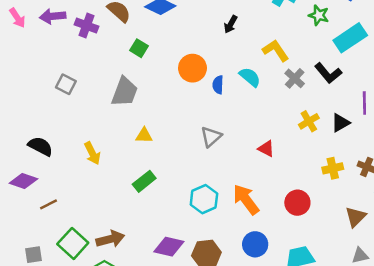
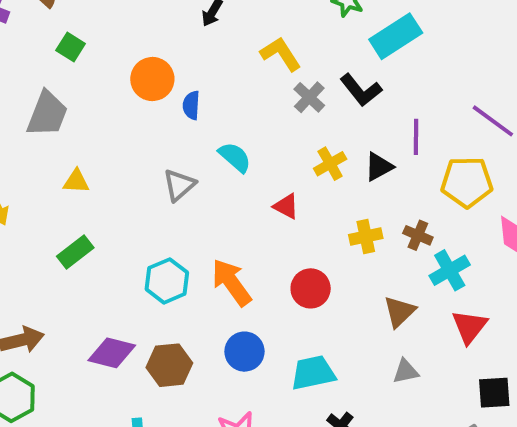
cyan semicircle: (250, 77) -> (235, 157), moved
red triangle: (266, 149) -> (286, 206), moved

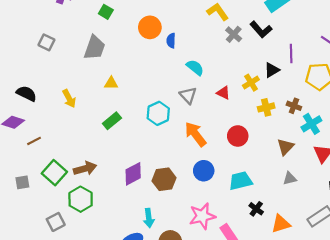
yellow cross: (330, 164) -> (251, 83), moved
gray triangle: (179, 185) -> (188, 95), moved, turned -30
cyan hexagon: (167, 281) -> (158, 113), moved
purple diamond: (112, 353) -> (133, 174), turned -40

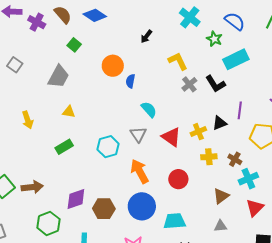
red triangle: (223, 93) -> (171, 137), size x1.5
blue circle: (204, 171) -> (142, 206), size x1.4
green hexagon: (81, 199) -> (48, 223), moved

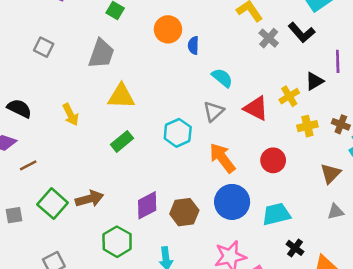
yellow triangle: (69, 112) -> (121, 96), size x1.6
gray triangle: (138, 134) -> (214, 111), turned 30

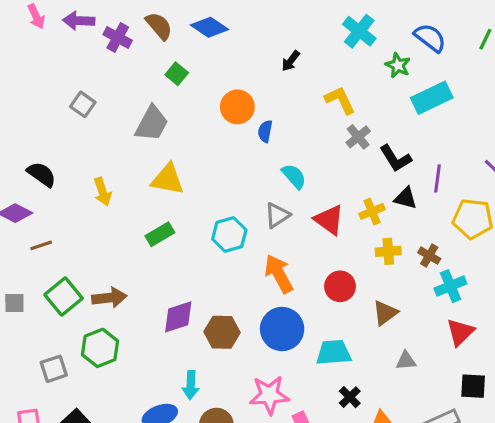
black L-shape: (302, 32) -> (395, 158), moved
black triangle: (314, 81) -> (405, 198), turned 36
brown triangle: (330, 173) -> (385, 313), moved
green hexagon: (117, 242) -> (100, 348), moved

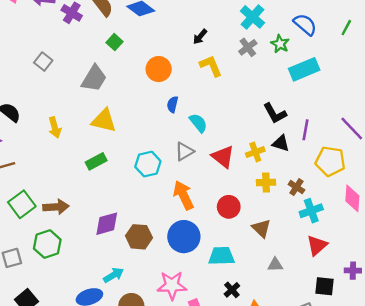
yellow L-shape: (340, 100) -> (211, 66), moved
blue semicircle: (265, 131) -> (173, 104), moved
gray cross: (358, 137) -> (248, 47), moved
brown triangle: (385, 313) -> (261, 228), turned -42
cyan arrow: (191, 385) -> (114, 275), turned -126

